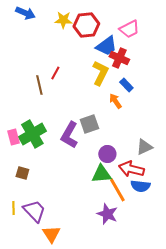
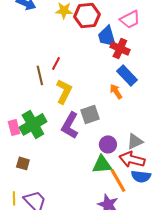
blue trapezoid: (106, 46) -> (107, 36), turned 110
yellow L-shape: (100, 73) -> (64, 91), moved
blue rectangle: (126, 85) -> (127, 75), size x1.5
gray triangle: (144, 147) -> (135, 141), moved

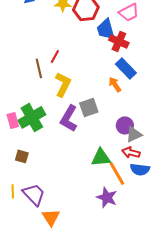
purple circle: (108, 144) -> (125, 125), moved
red arrow: (132, 159) -> (131, 152), size x0.7

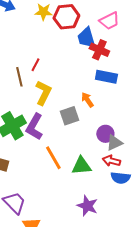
blue rectangle: (126, 68) -> (106, 77), turned -35
orange arrow: (115, 84) -> (87, 100), moved
purple L-shape: (69, 118) -> (34, 127), moved
orange line: (117, 173) -> (53, 158), moved

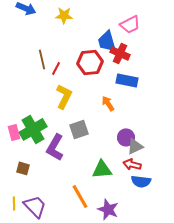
red hexagon: (66, 17) -> (90, 62), moved
brown line: (19, 77) -> (42, 59), moved
gray square: (69, 116) -> (79, 129), moved
purple L-shape: (34, 127) -> (55, 147), moved
orange line: (53, 158) -> (80, 196), moved

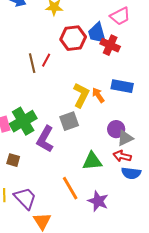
brown line: (42, 59) -> (32, 63), moved
red hexagon: (90, 62) -> (73, 38), moved
blue rectangle: (127, 80) -> (122, 86), moved
yellow L-shape: (64, 96) -> (81, 95), moved

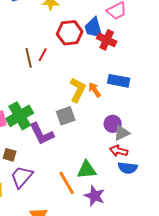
purple L-shape: (45, 139) -> (42, 134), turned -56
green triangle: (92, 161) -> (87, 170), moved
purple trapezoid: (25, 198) -> (22, 177), moved, turned -95

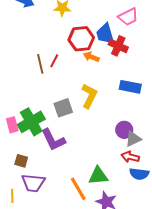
orange arrow: (95, 90) -> (91, 57), moved, turned -35
gray square: (66, 116) -> (63, 108), moved
purple trapezoid: (22, 177) -> (33, 183), turned -125

